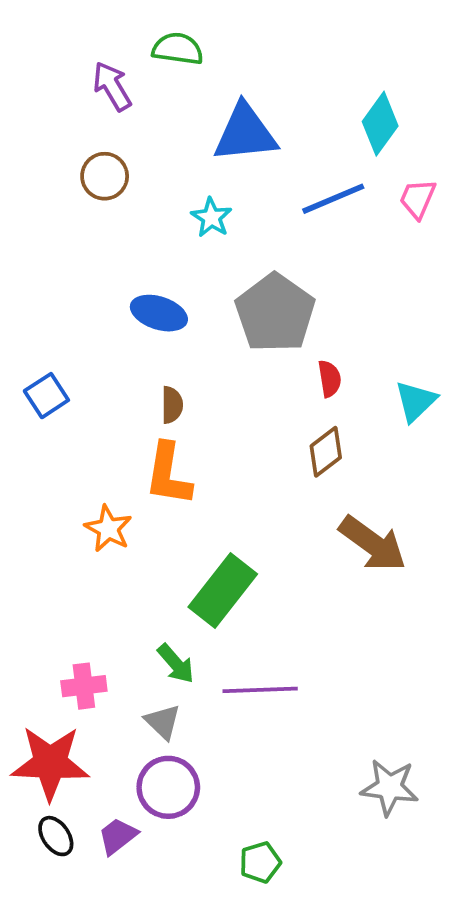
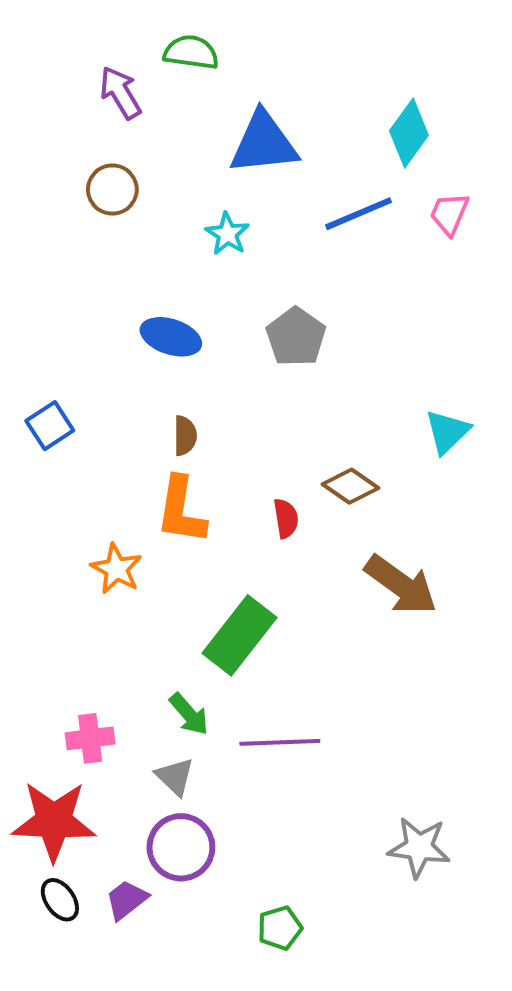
gray pentagon: (275, 313) -> (296, 337), size x0.7
red semicircle: (329, 379) -> (286, 518), moved
brown diamond: (326, 452) -> (350, 486), turned 72

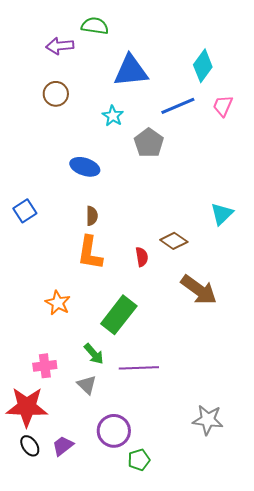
purple arrow: (120, 93) -> (60, 46), turned -64
gray pentagon: (296, 337) -> (149, 143), moved
orange star: (116, 569) -> (58, 303), moved
purple circle: (181, 847) -> (114, 431), moved

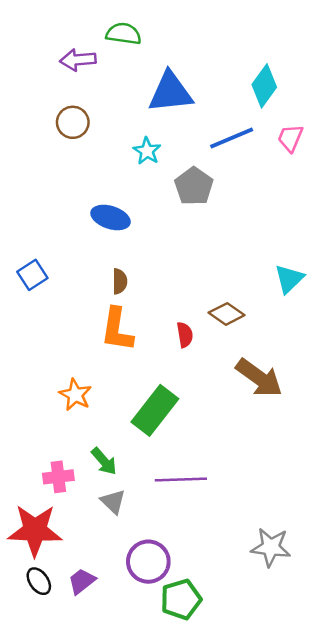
green arrow: (94, 354) -> (104, 461), moved
green pentagon: (139, 460) -> (181, 599), size x1.4

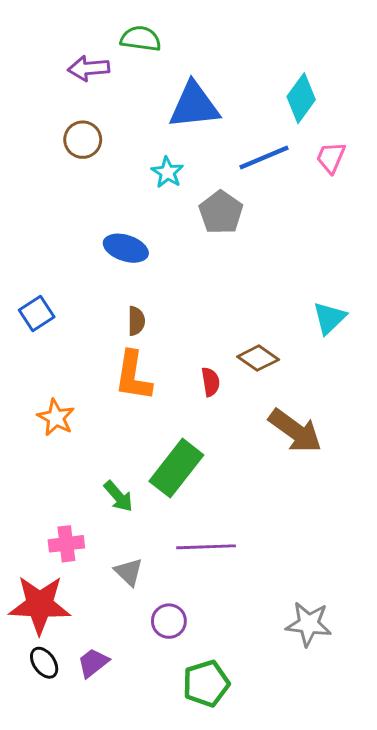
orange star: (75, 395) -> (56, 418), moved
green arrow: (104, 461) -> (118, 496), moved
purple circle: (148, 562) -> (169, 621), moved, size x0.7

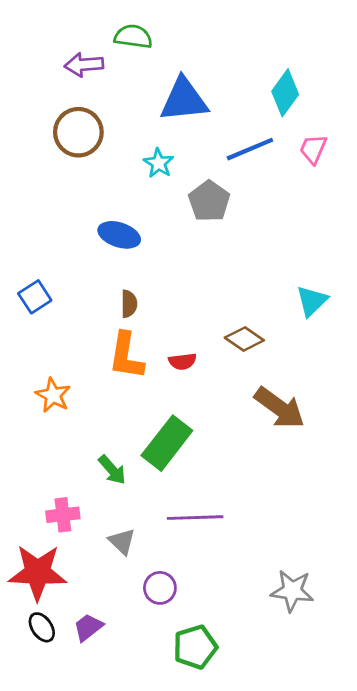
brown circle: (83, 140) -> (78, 132), size x1.4
red semicircle: (211, 382) -> (182, 361), moved, turned 92

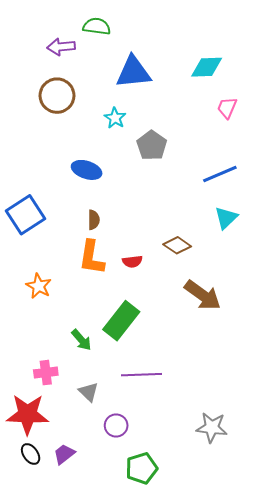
cyan diamond: (285, 93) -> (207, 67), turned 52
blue line: (250, 149) -> (220, 174), moved
blue square: (35, 297) -> (25, 215), size x1.6

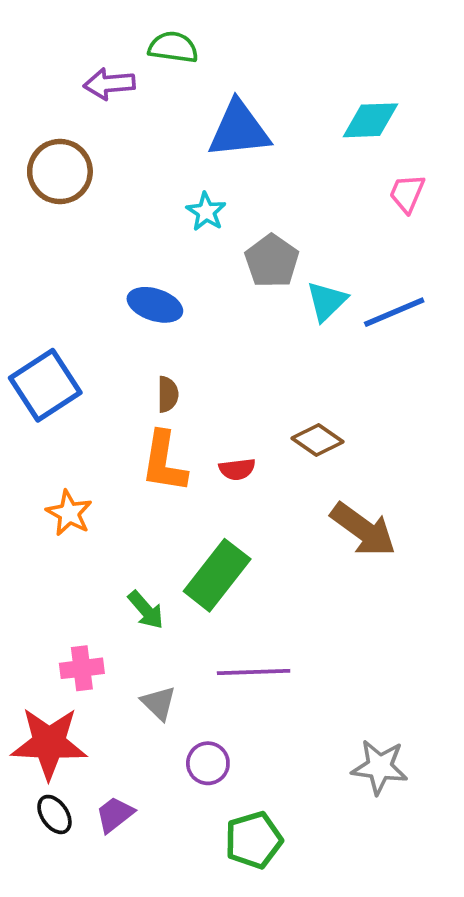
brown circle: (57, 96) -> (60, 171), moved
cyan triangle: (226, 218) -> (327, 301), moved

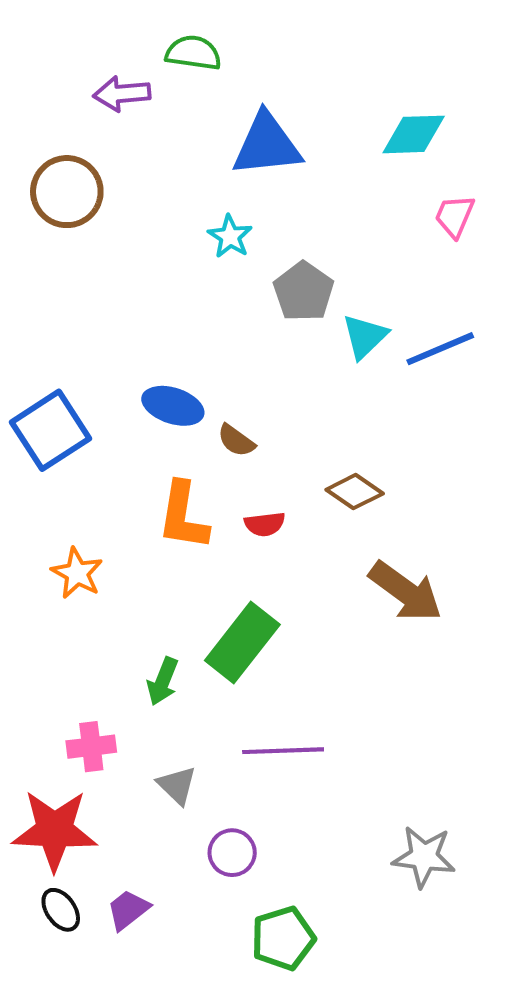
blue ellipse: (155, 305) -> (173, 406), moved
brown semicircle: (168, 394) -> (236, 441), moved, turned 126
green arrow: (146, 610) -> (163, 681), turned 63

